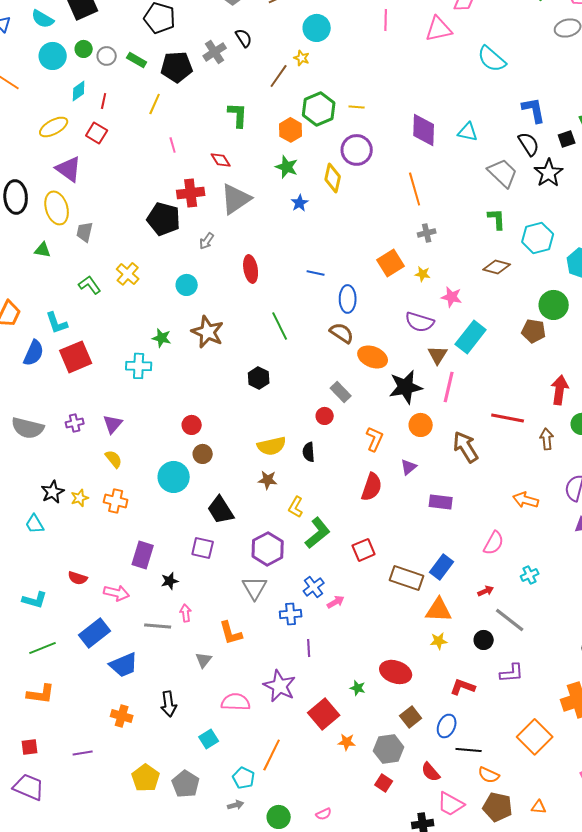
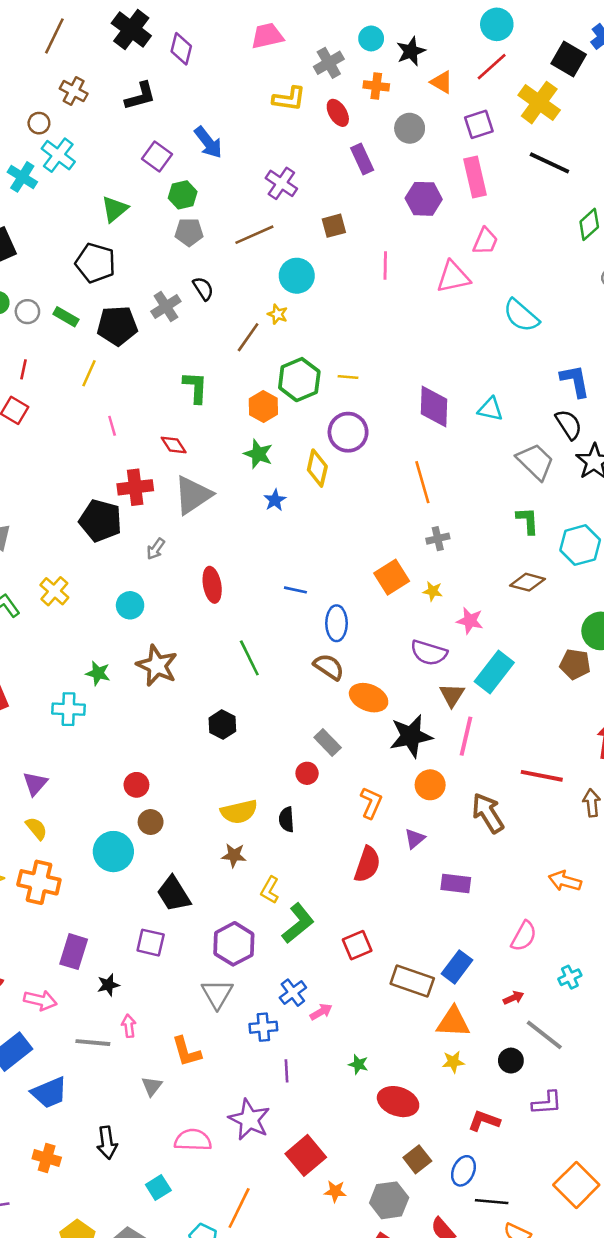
orange cross: (116, 501) -> (39, 882), size x1.4
green star: (358, 688) -> (358, 1064), moved

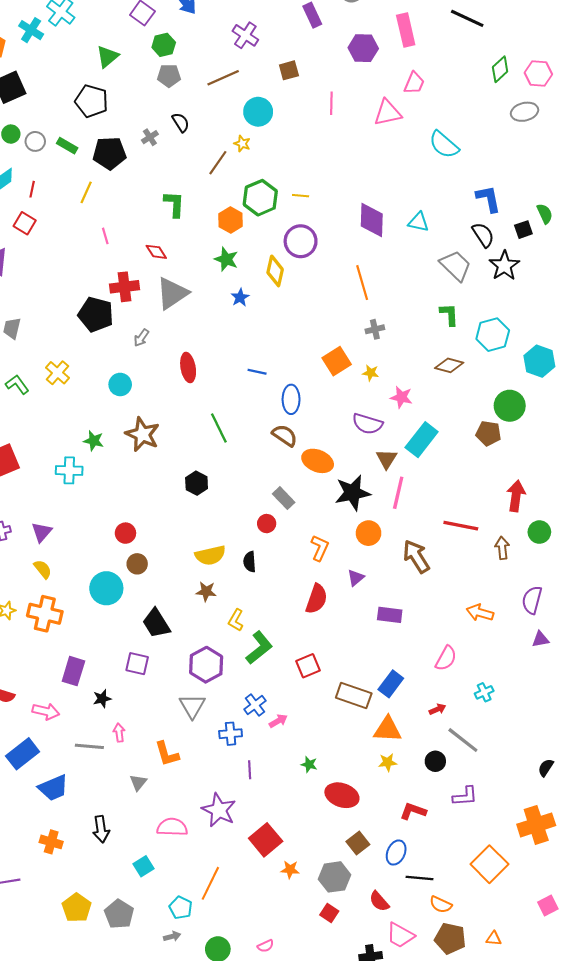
gray cross: (166, 306) -> (150, 137), size x0.7

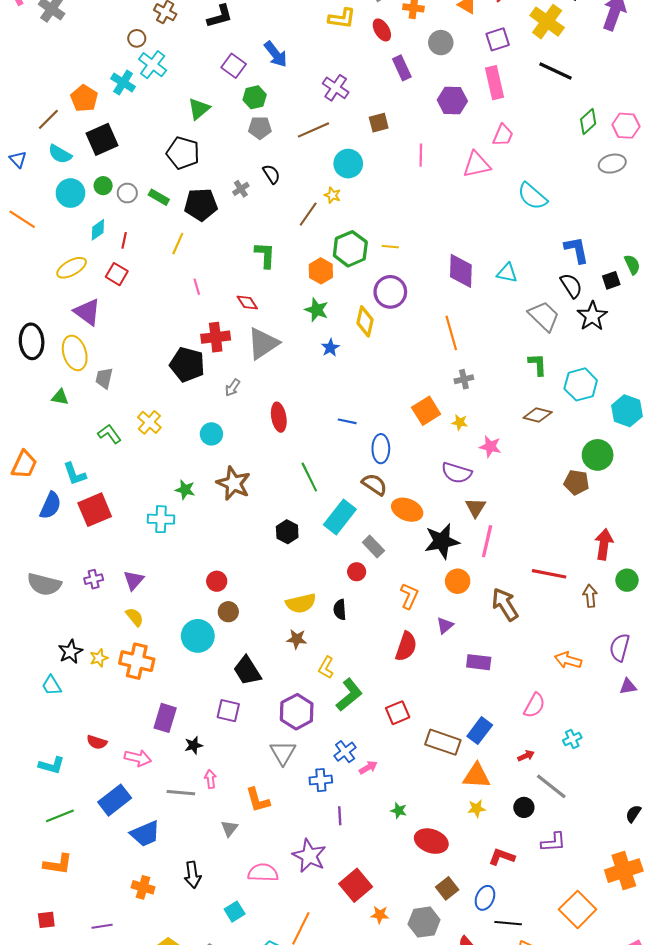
cyan rectangle: (422, 440) -> (340, 517), moved

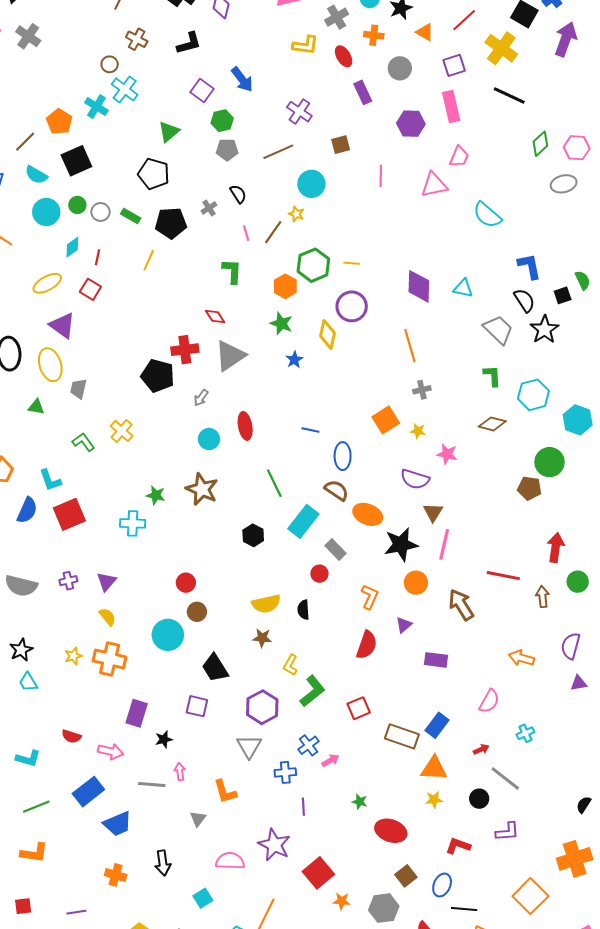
pink line: (197, 287) -> (246, 233), moved
cyan circle: (211, 434) -> (209, 439), moved
black star: (70, 652) -> (21, 650), moved

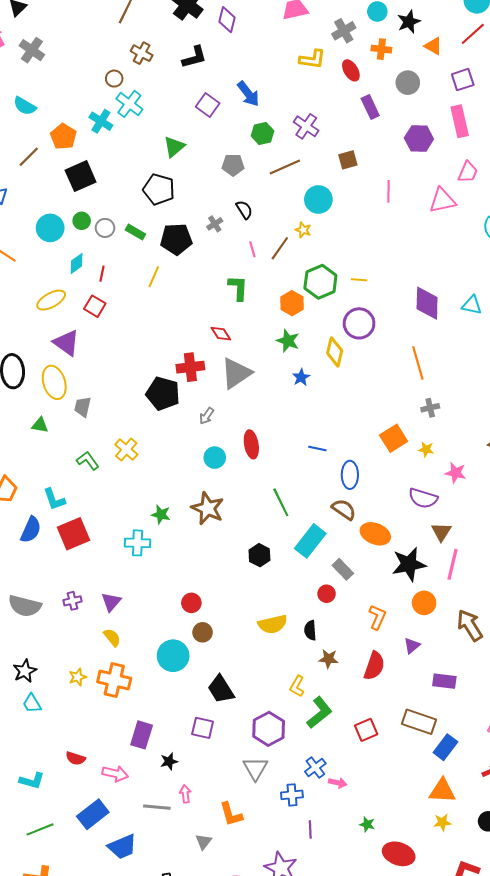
green hexagon: (222, 121) -> (262, 133), moved
cyan semicircle: (36, 175) -> (25, 106), moved
brown star: (262, 638) -> (329, 659), moved
brown rectangle: (402, 736) -> (419, 722), moved
pink arrow: (331, 760) -> (338, 783), turned 42

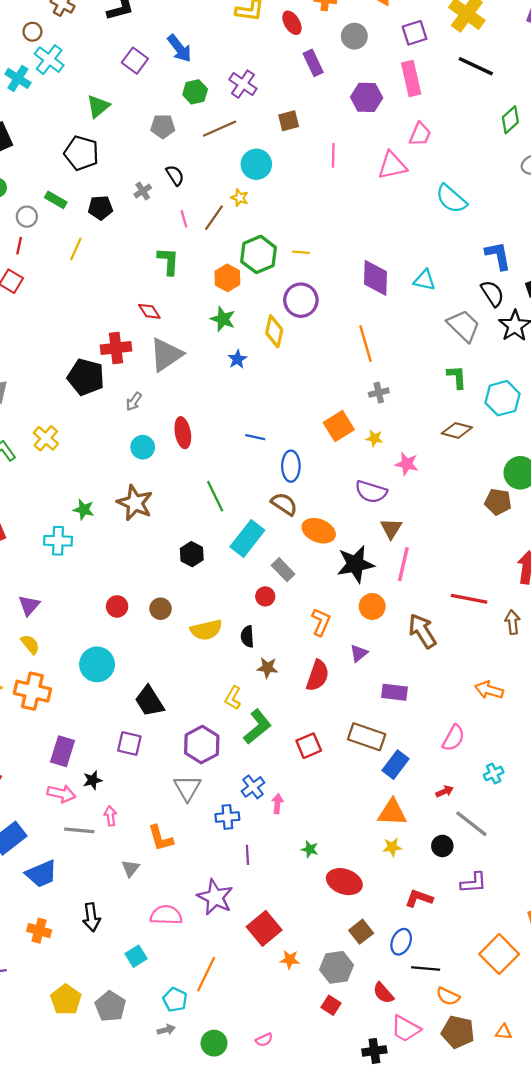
gray circle: (105, 228) -> (27, 217), moved
black pentagon: (176, 239) -> (100, 208), size x0.7
brown circle: (203, 632) -> (161, 609), moved
pink arrow: (115, 774) -> (61, 794), moved
pink arrow: (338, 783) -> (277, 804), turned -96

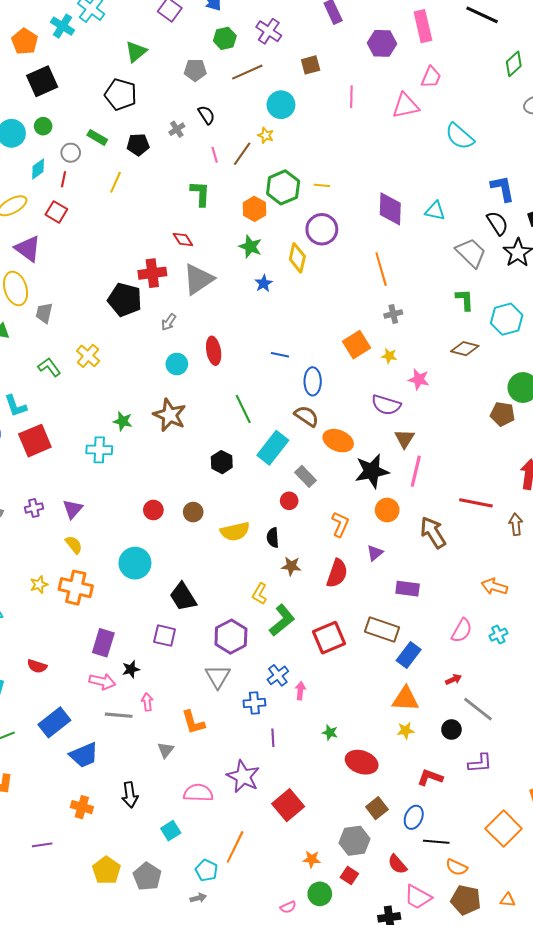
red square: (309, 746) -> (329, 638), size x1.4
cyan cross: (494, 774) -> (498, 635), moved
orange star: (290, 960) -> (312, 859), moved
green circle: (214, 1043) -> (320, 894), moved

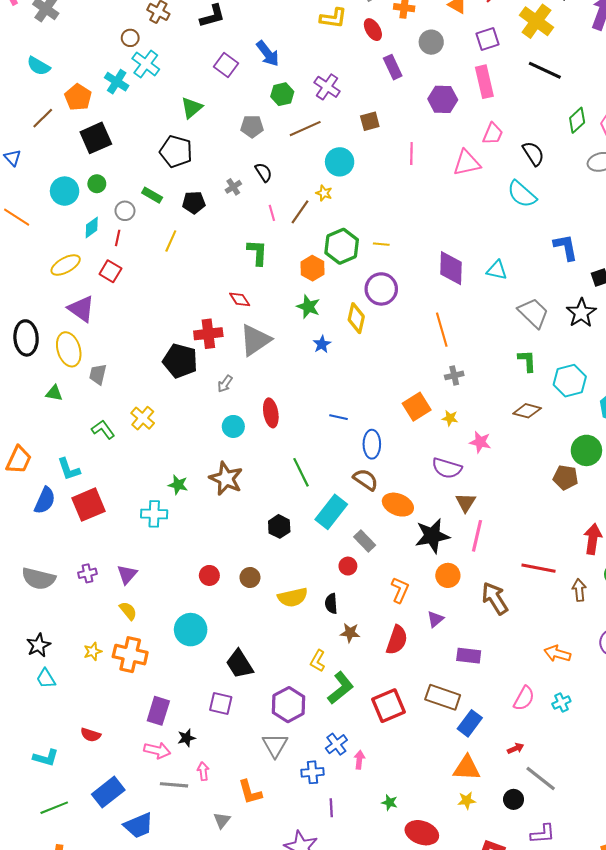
black semicircle: (497, 223) -> (533, 154), moved

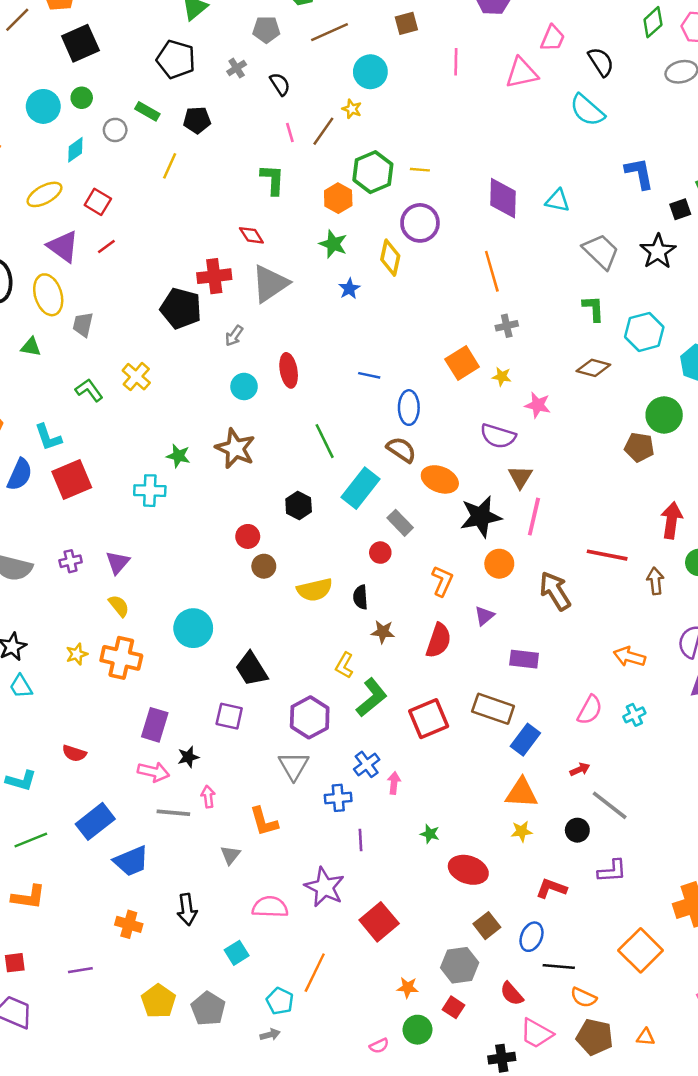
gray cross: (233, 187) -> (237, 68), moved
red line: (118, 238) -> (106, 246), moved, turned 42
red circle: (209, 575) -> (248, 536), moved

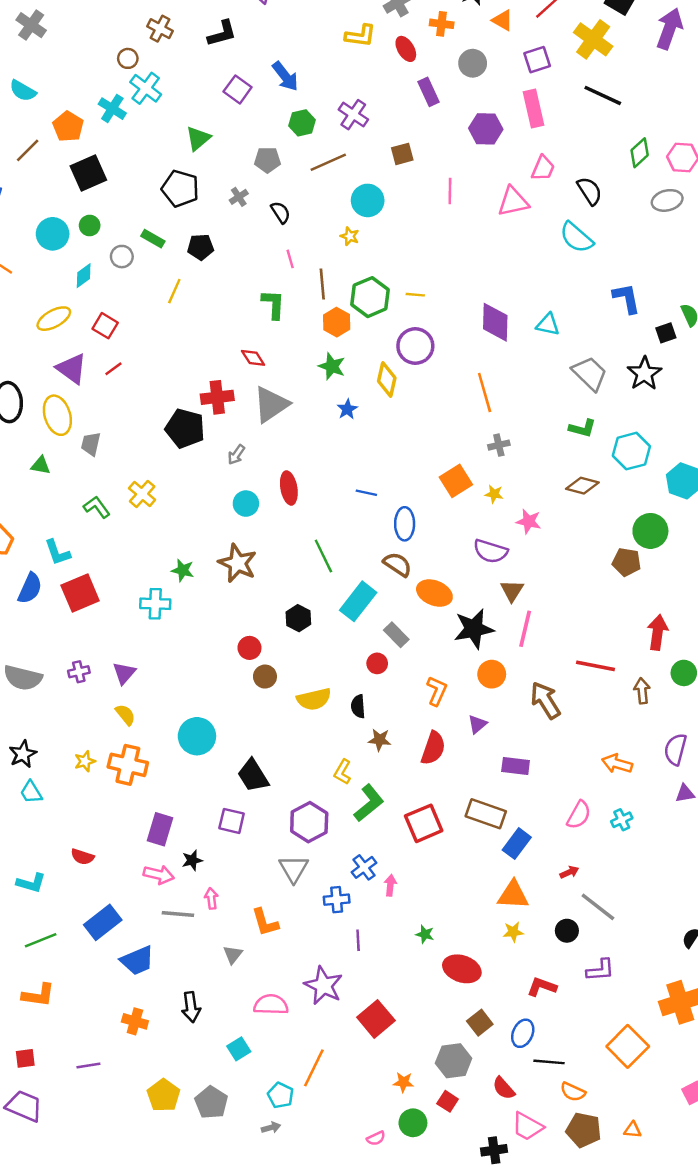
brown line: (323, 131) -> (322, 284), moved, turned -40
green L-shape: (593, 308) -> (582, 428), turned 108

